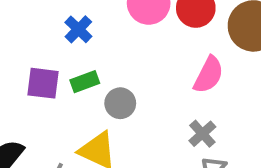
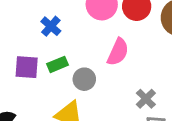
pink semicircle: (209, 75) -> (118, 52), moved

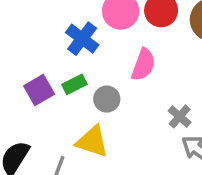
blue cross: (51, 26) -> (82, 39), moved, size x1.4
purple square: (27, 67) -> (39, 90), turned -30

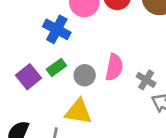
pink semicircle: (143, 65) -> (114, 67), moved

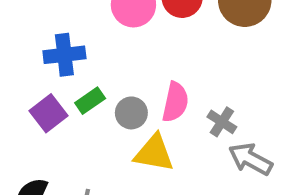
blue cross: (57, 29) -> (64, 55), moved, turned -36
yellow triangle: (78, 112) -> (154, 153), moved

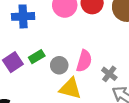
blue cross: (64, 55) -> (23, 16), moved

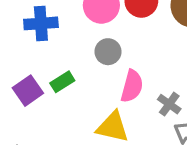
gray circle: (59, 65) -> (108, 52), moved

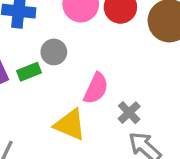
gray circle: (108, 52) -> (54, 52), moved

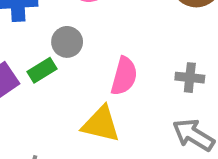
gray cross: (129, 113) -> (190, 78), moved, turned -30

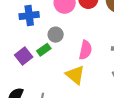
yellow triangle: (101, 124) -> (75, 75), turned 30

